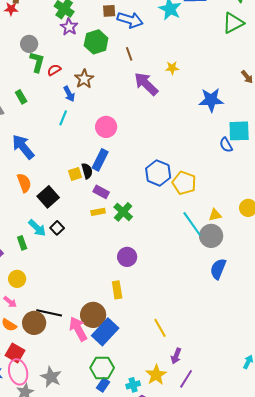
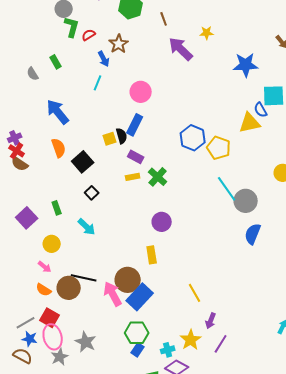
yellow triangle: (215, 215) -> (250, 123), moved, size x1.6
cyan arrow: (37, 228) -> (87, 227), moved

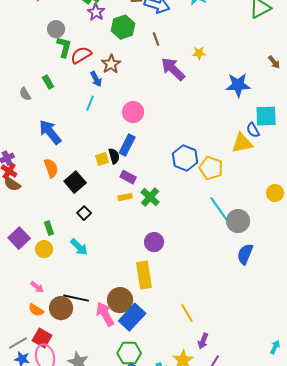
red semicircle: (89, 35) -> (81, 55), size x1.5
yellow circle: (52, 244) -> (44, 249), moved
yellow rectangle: (152, 255) -> (144, 275), size x1.5

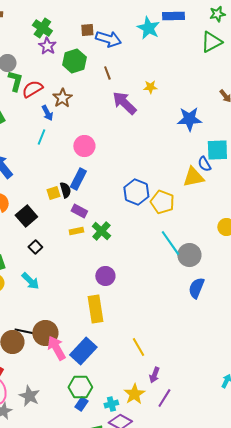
brown circle: (120, 300) -> (45, 333), moved

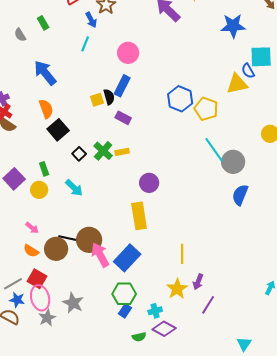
black square: (26, 216) -> (58, 130), moved
yellow rectangle: (76, 231) -> (122, 152), moved
green cross: (101, 231) -> (103, 151), moved
yellow line: (138, 347) -> (182, 254), turned 30
yellow star: (134, 394) -> (177, 289), moved

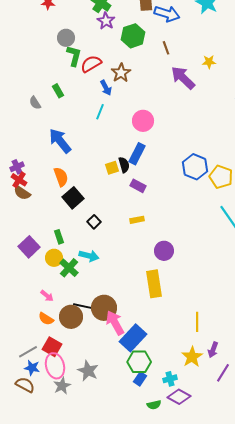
green cross: (103, 151) -> (69, 268), moved
cyan arrow: (74, 188) -> (89, 256), turned -30
blue rectangle: (127, 258) -> (133, 338), moved

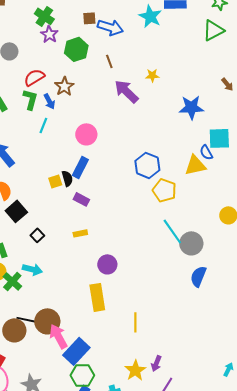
green L-shape: (74, 56) -> (30, 99), moved
blue hexagon: (195, 167) -> (147, 165), moved
yellow line: (197, 322) -> (135, 322), moved

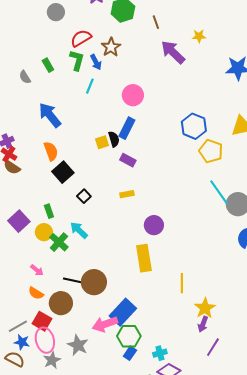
cyan arrow: (32, 269) -> (79, 230), turned -150
brown circle: (14, 330) -> (61, 303), moved
pink arrow: (58, 336) -> (105, 324), moved, turned -80
yellow star: (135, 370) -> (205, 308), moved

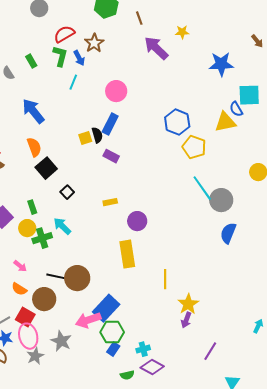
yellow rectangle: (127, 194) -> (110, 202), moved
green cross: (59, 242) -> (42, 238), turned 30
purple line: (213, 347) -> (210, 351), moved

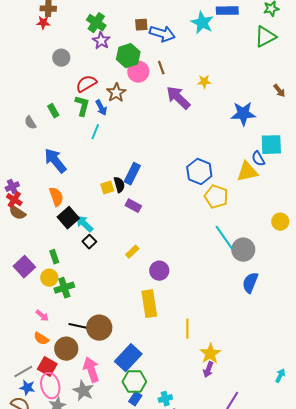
pink circle: (116, 91) -> (138, 72), moved
yellow rectangle: (110, 202) -> (132, 252), turned -32
cyan arrow: (62, 226) -> (84, 224), moved
pink arrow: (88, 320) -> (91, 370), moved, turned 90

